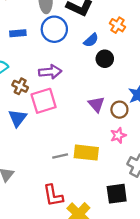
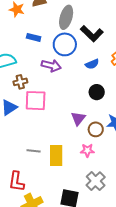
black circle: (105, 59) -> (97, 92), moved
purple arrow: (50, 72) -> (51, 66), moved
brown cross: (20, 86) -> (20, 82), turned 32
yellow rectangle: (86, 153) -> (56, 155), turned 65

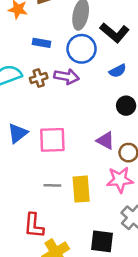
brown cross: (20, 82) -> (39, 78), moved
pink square: (36, 101) -> (52, 140), moved
purple triangle: (78, 119) -> (105, 141), turned -35
pink star: (87, 150) -> (120, 180), size x1.5

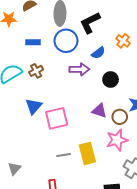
black L-shape: (115, 33) -> (90, 23), turned 125
purple arrow: (67, 77) -> (79, 69), moved
blue triangle: (18, 133) -> (34, 106), moved

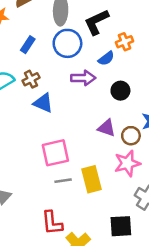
orange cross: (123, 41) -> (125, 42), moved, turned 32
blue rectangle: (33, 42) -> (28, 45), turned -56
blue triangle: (34, 106) -> (43, 103), moved, turned -48
pink square: (57, 118) -> (55, 153), moved

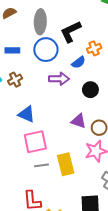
blue rectangle: (28, 45) -> (12, 50), turned 56
blue triangle: (43, 103) -> (27, 114), moved

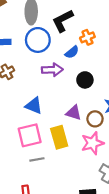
blue triangle: (27, 114) -> (34, 106), moved
yellow rectangle: (66, 164) -> (59, 137), moved

